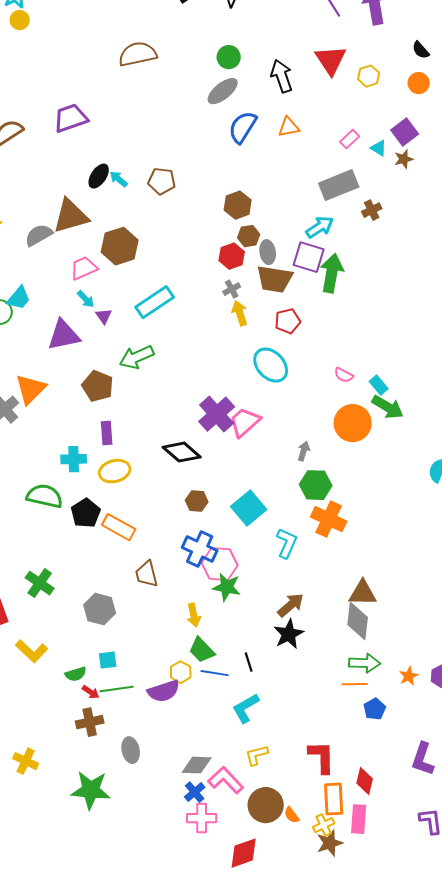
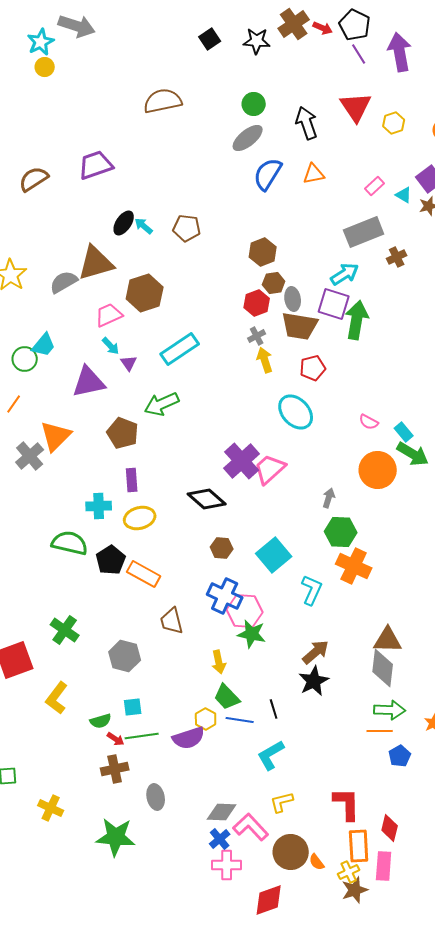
yellow L-shape: (32, 651) -> (57, 698), turned 84

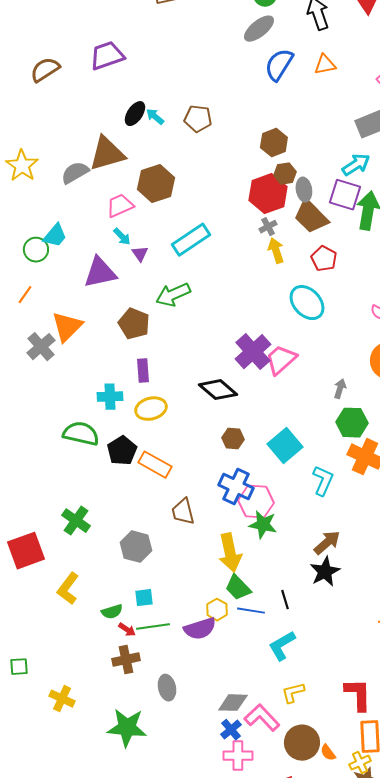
red hexagon: (257, 303) -> (268, 194), size x1.5
brown trapezoid: (300, 326) -> (311, 217), turned 36
red pentagon: (313, 368) -> (324, 259), turned -30
yellow arrow: (219, 662) -> (230, 553), size x1.6

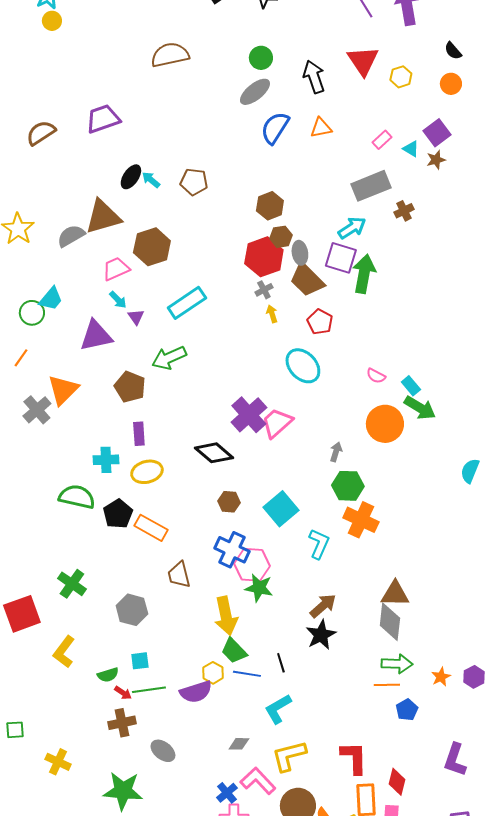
yellow arrow: (276, 251) -> (272, 314), size x0.7
gray ellipse: (167, 688) -> (163, 751), turned -40
yellow L-shape: (293, 693) -> (289, 756), size x1.5
gray diamond: (233, 703) -> (239, 744), moved, size x0.7

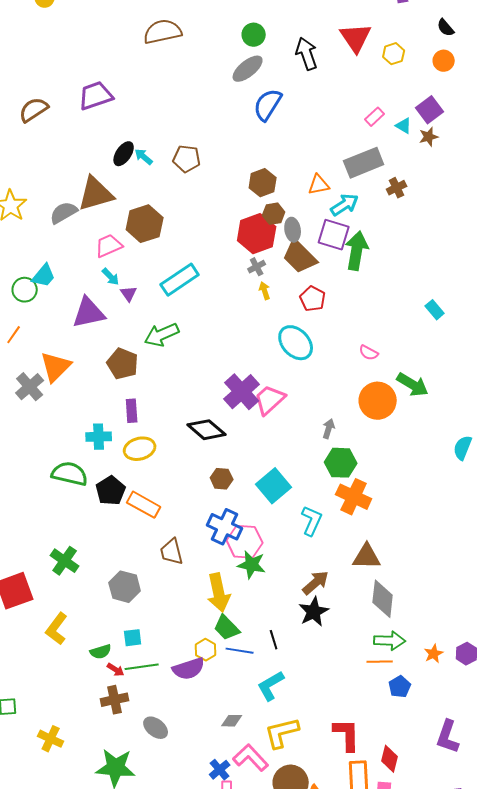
orange triangle: (321, 128) -> (319, 185), moved
cyan rectangle: (411, 386) -> (435, 310), moved
brown triangle: (395, 594) -> (367, 557), moved

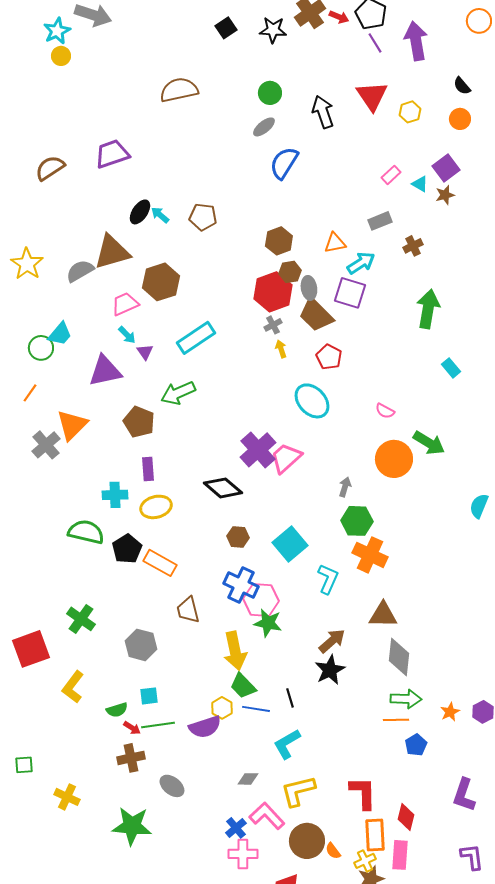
gray ellipse: (248, 69) -> (264, 127), size x0.7
gray rectangle: (364, 163) -> (380, 221), size x0.6
green arrow: (357, 251) -> (428, 309), moved

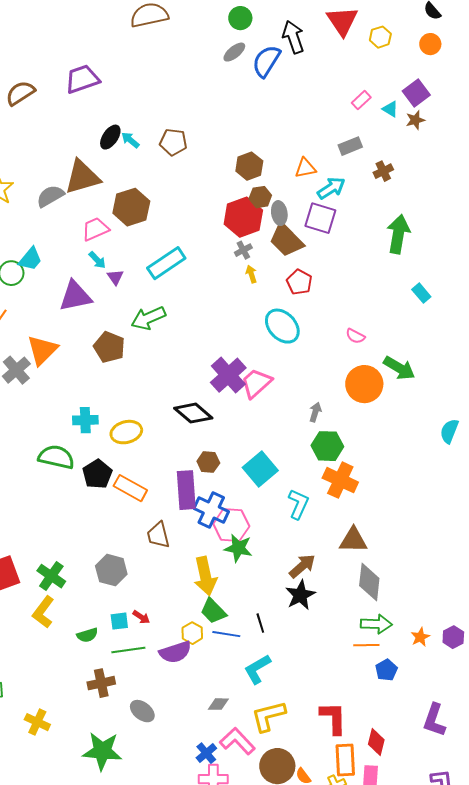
blue semicircle: (284, 163) -> (266, 61), moved
purple rectangle: (148, 469) -> (186, 490), moved, size x1.6
green cross: (81, 619) -> (51, 576), moved
red arrow: (132, 728) -> (141, 617), moved

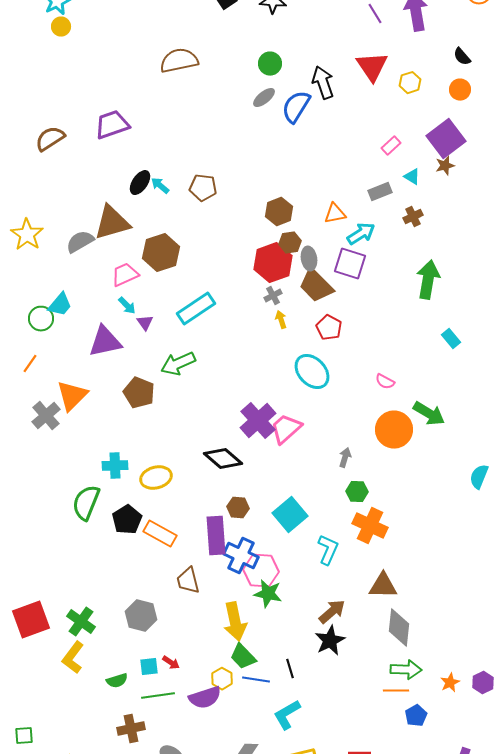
purple square: (416, 93) -> (446, 139), size x1.4
cyan triangle: (390, 109) -> (412, 177), moved
green hexagon: (327, 446) -> (357, 492), size x0.7
green semicircle: (56, 457) -> (86, 503), turned -81

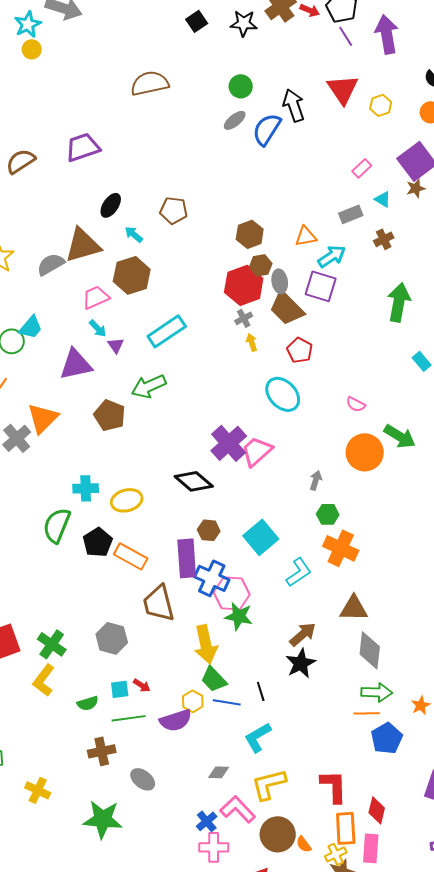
cyan arrow: (160, 186) -> (134, 234), moved
cyan L-shape: (328, 550) -> (299, 572), turned 32
brown trapezoid: (188, 581) -> (159, 603), size x1.4
blue pentagon: (416, 716) -> (387, 738), size x1.4

